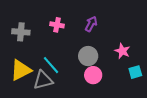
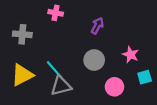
pink cross: (57, 25) -> (56, 13), moved
pink circle: (93, 75) -> (114, 87), moved
gray triangle: (43, 80) -> (61, 86), moved

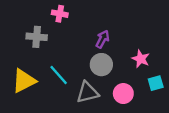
purple arrow: (97, 26) -> (103, 39), moved
gray cross: (22, 34) -> (37, 37), moved
gray triangle: (61, 86) -> (87, 92), moved

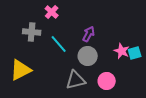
pink cross: (60, 14) -> (52, 12), turned 32
cyan line: (59, 75) -> (59, 44), moved
cyan square: (156, 83) -> (135, 53), moved

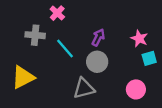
pink star: (122, 51) -> (139, 38), moved
pink circle: (107, 81) -> (136, 89), moved

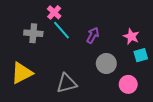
cyan line: (65, 48) -> (61, 30), moved
gray circle: (97, 62) -> (106, 64), moved
gray triangle: (84, 88) -> (67, 83), moved

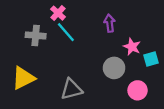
purple arrow: (93, 35) -> (110, 23), moved, turned -35
pink star: (131, 36) -> (132, 47), moved

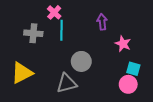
cyan line: (66, 32) -> (61, 30), turned 42
cyan square: (151, 59) -> (133, 69), moved, turned 32
gray circle: (114, 68) -> (81, 61), moved

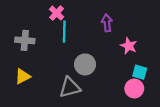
gray cross: (33, 33) -> (25, 40), moved
yellow triangle: (22, 73) -> (23, 76), size x0.7

